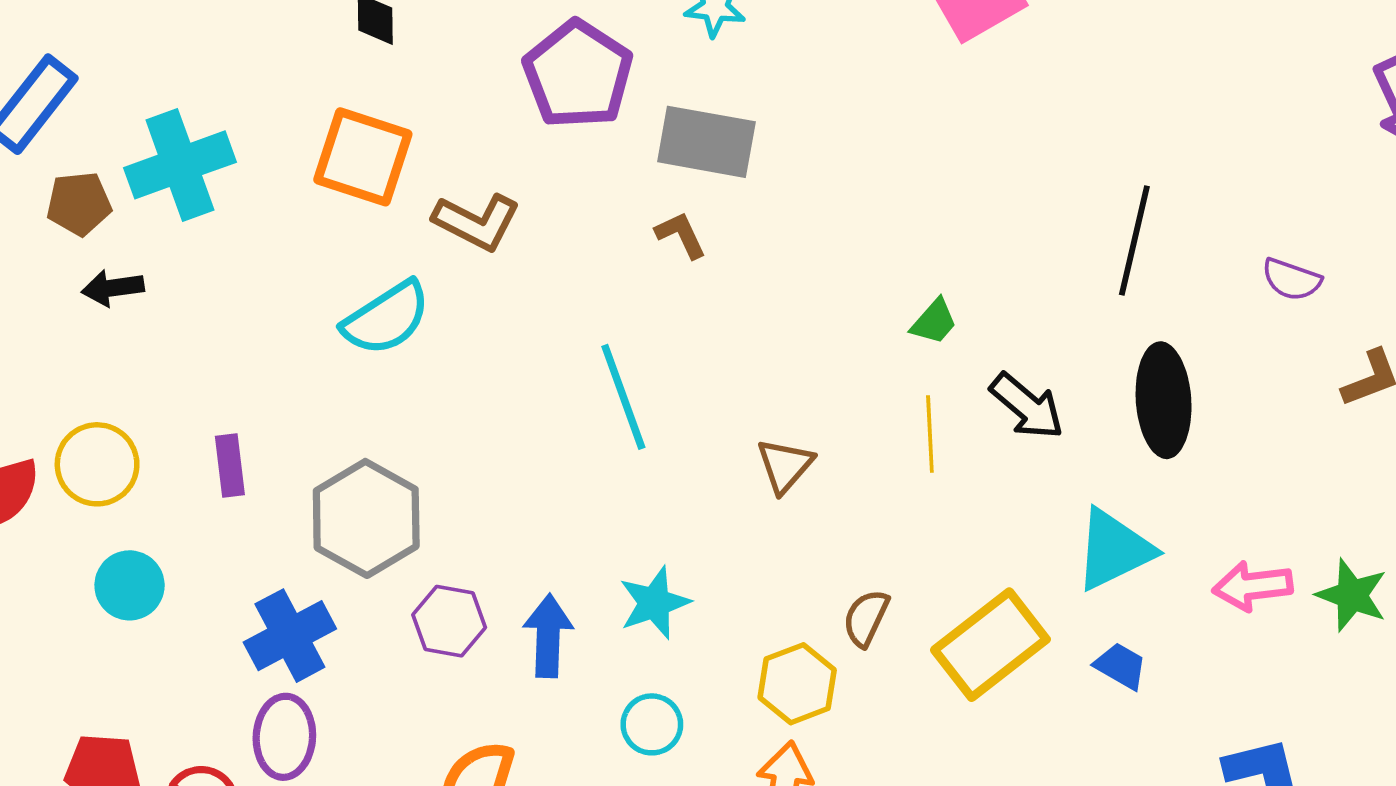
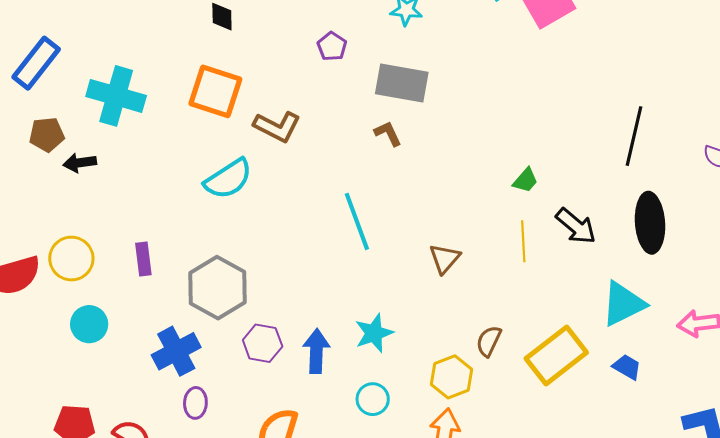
purple pentagon: (578, 74) -> (332, 46), size x0.5
cyan cross: (180, 165) -> (116, 96), turned 36
brown pentagon: (79, 204) -> (47, 135), moved
purple ellipse: (284, 737) -> (195, 403), moved, size x0.7

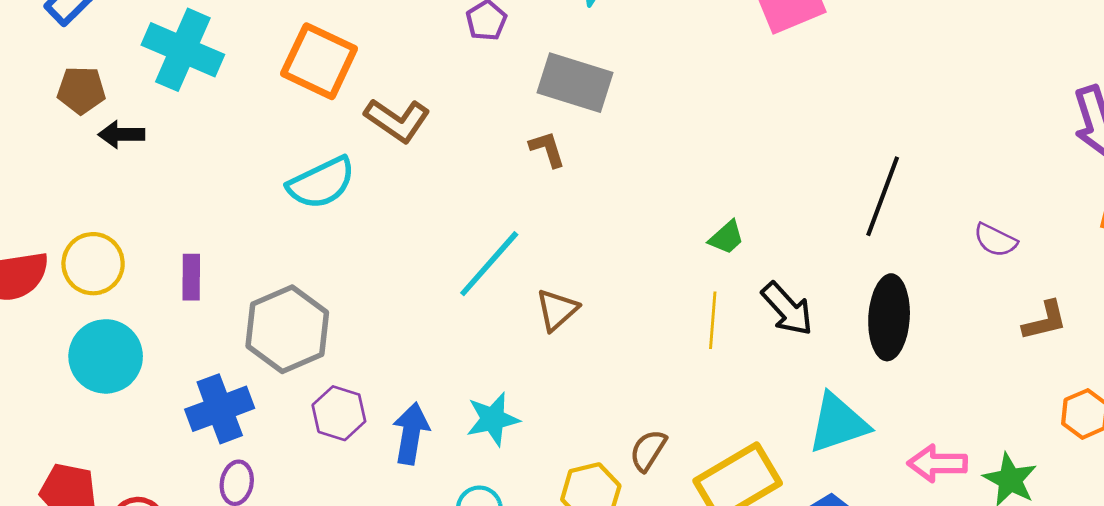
cyan line: (357, 221) -> (489, 264), turned 54
brown triangle: (445, 259) -> (557, 310), moved
cyan circle: (89, 324) -> (106, 356), size x1.4

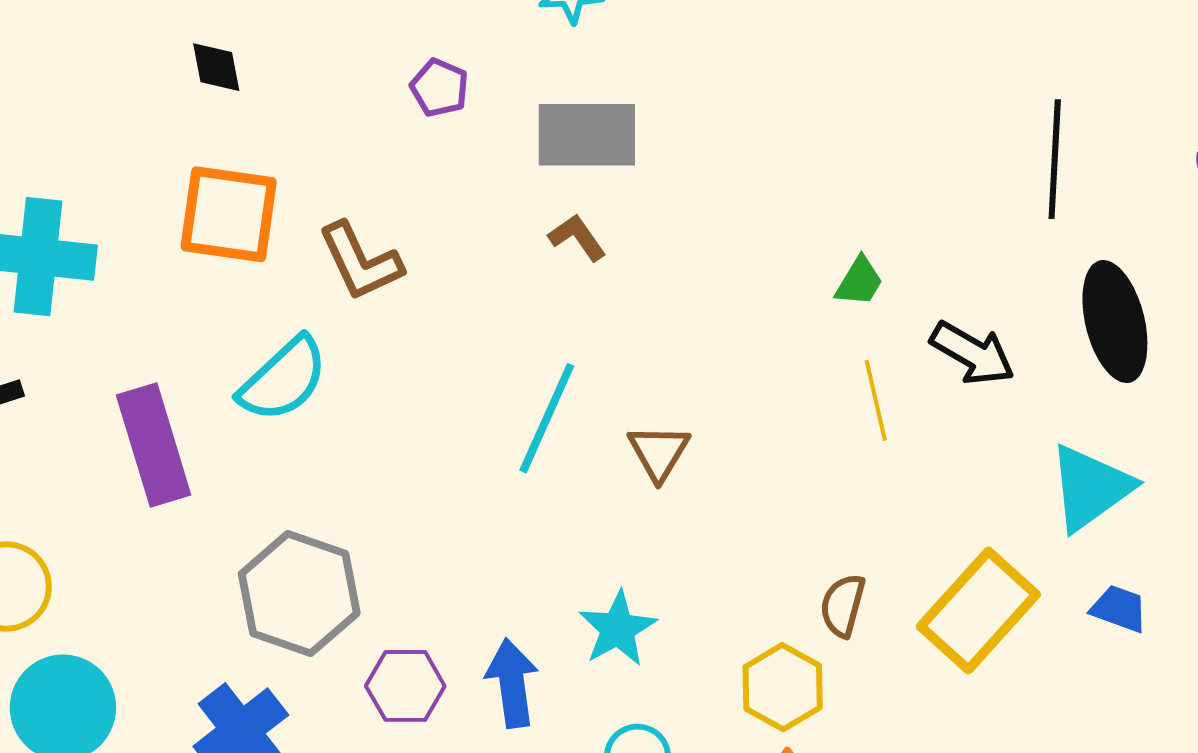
brown L-shape: (397, 120) -> (360, 261), turned 48
purple rectangle: (191, 277) -> (154, 445), moved, size x1.8

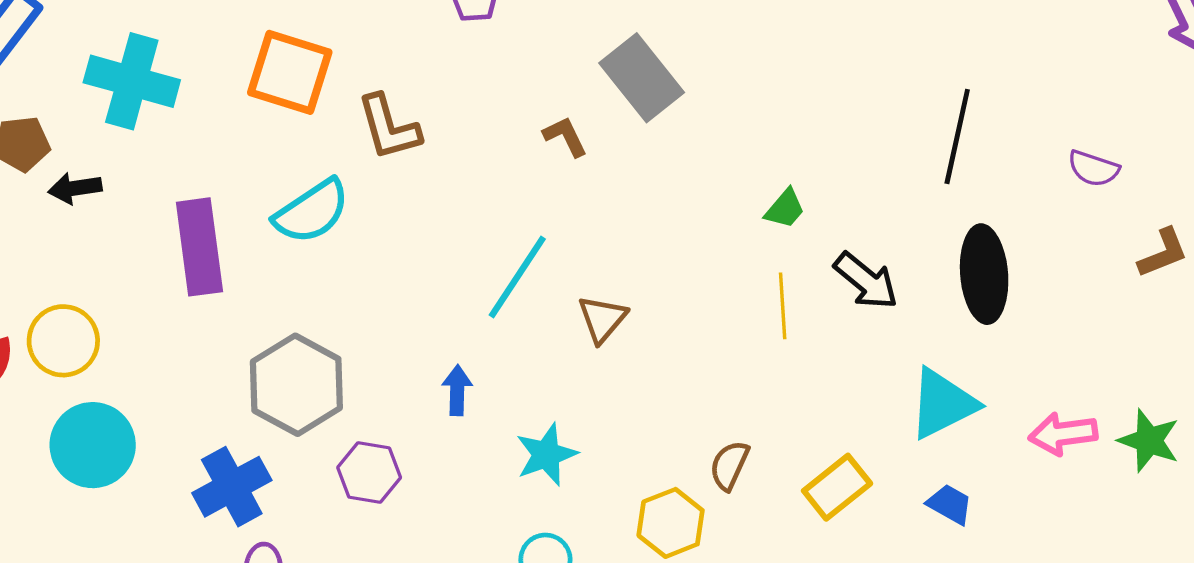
gray rectangle: (587, 135) -> (642, 78), moved, turned 42
yellow rectangle: (978, 610) -> (837, 487), size x0.7
blue arrow: (512, 683) -> (457, 390), moved, size x0.7

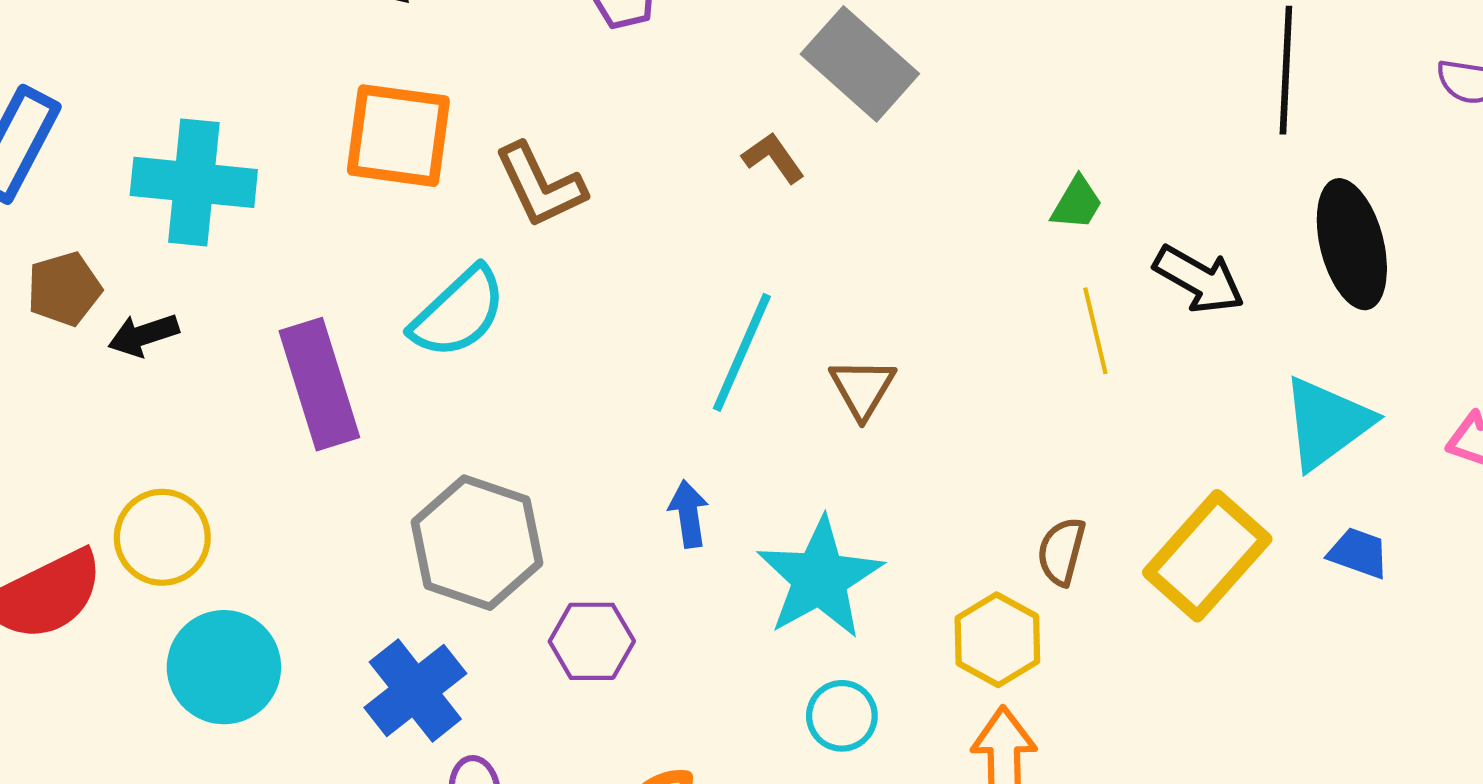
cyan star: (546, 455) -> (820, 578), size x1.5
yellow rectangle: (837, 487) -> (1207, 556), size x1.4

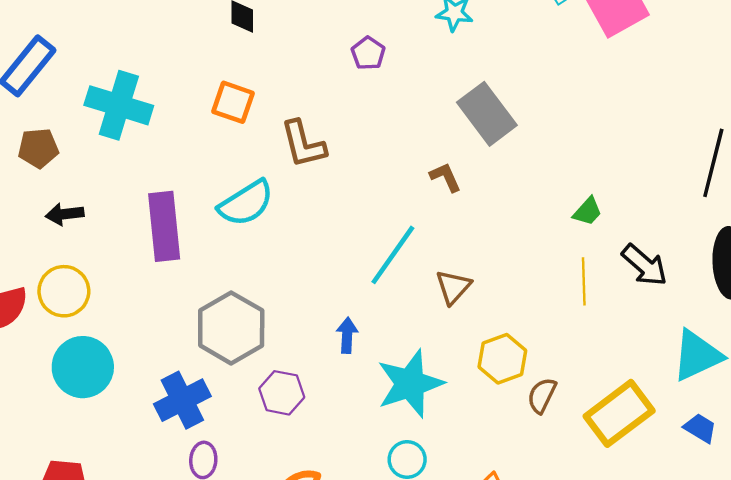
orange square: (398, 136) -> (233, 102), size x0.7
brown L-shape: (773, 158) -> (445, 177), moved
black arrow: (143, 335) -> (65, 214), moved
yellow hexagon: (997, 640) -> (502, 359), moved

